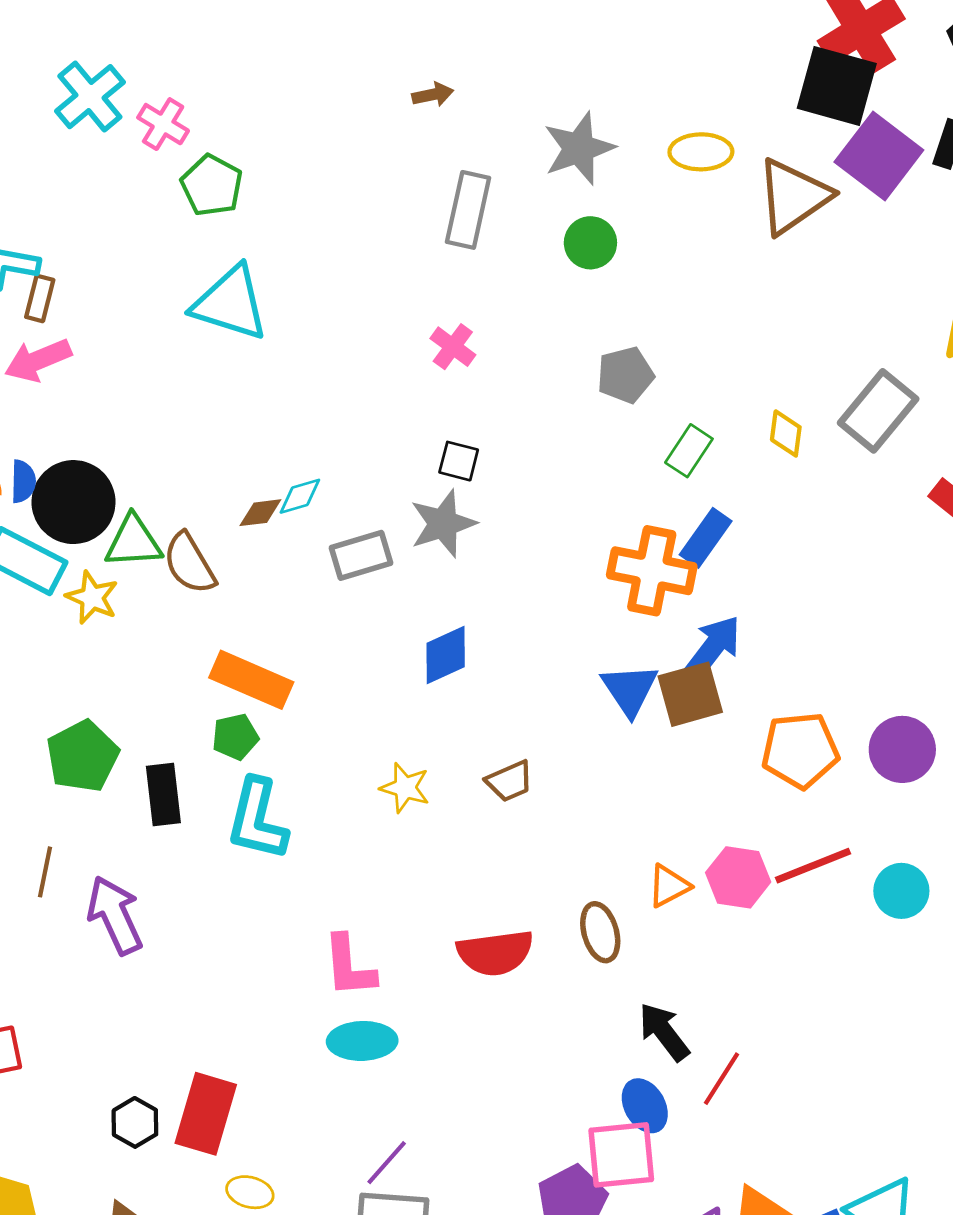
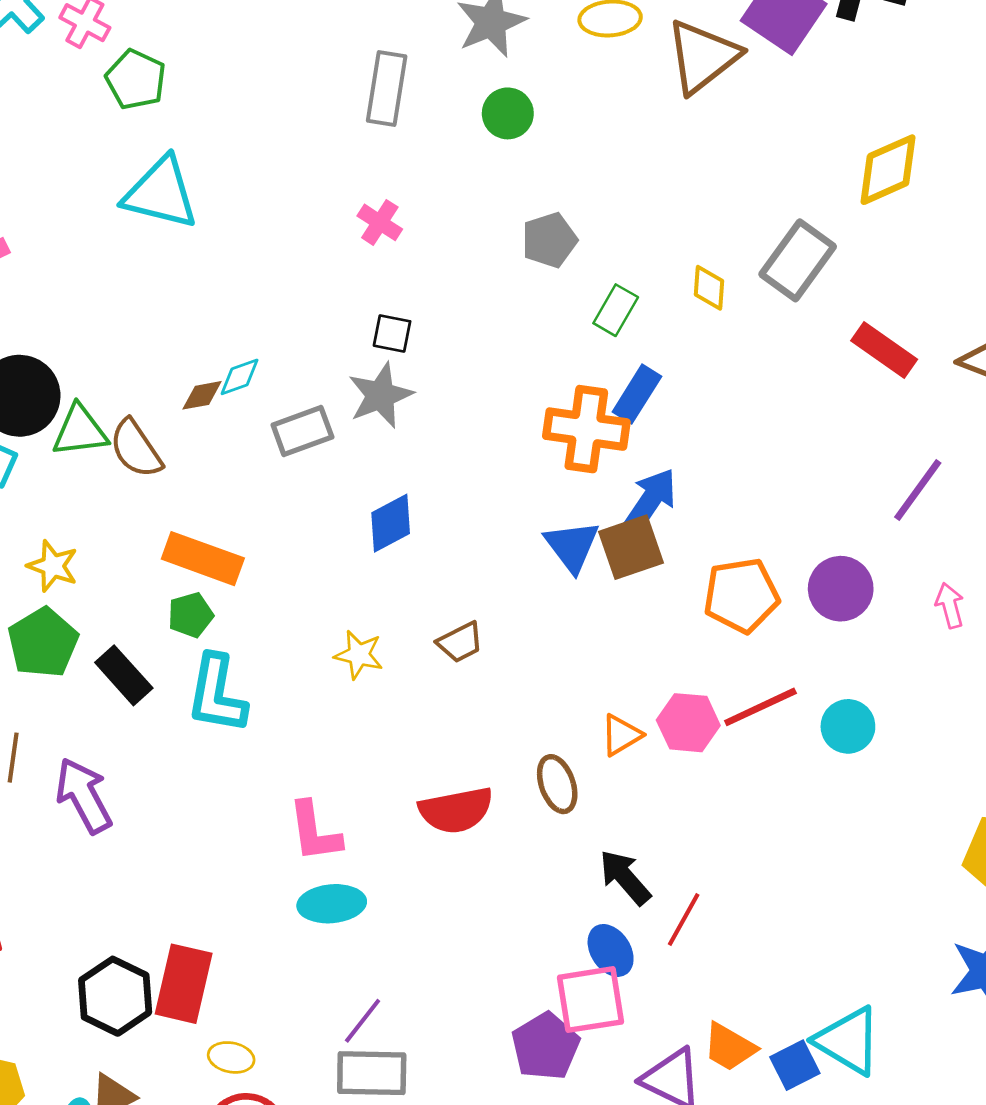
yellow star: (92, 597) -> (53, 566), moved
black rectangle: (163, 795) -> (124, 675), turned -32
black hexagon: (135, 1122) -> (115, 996), size x1.6

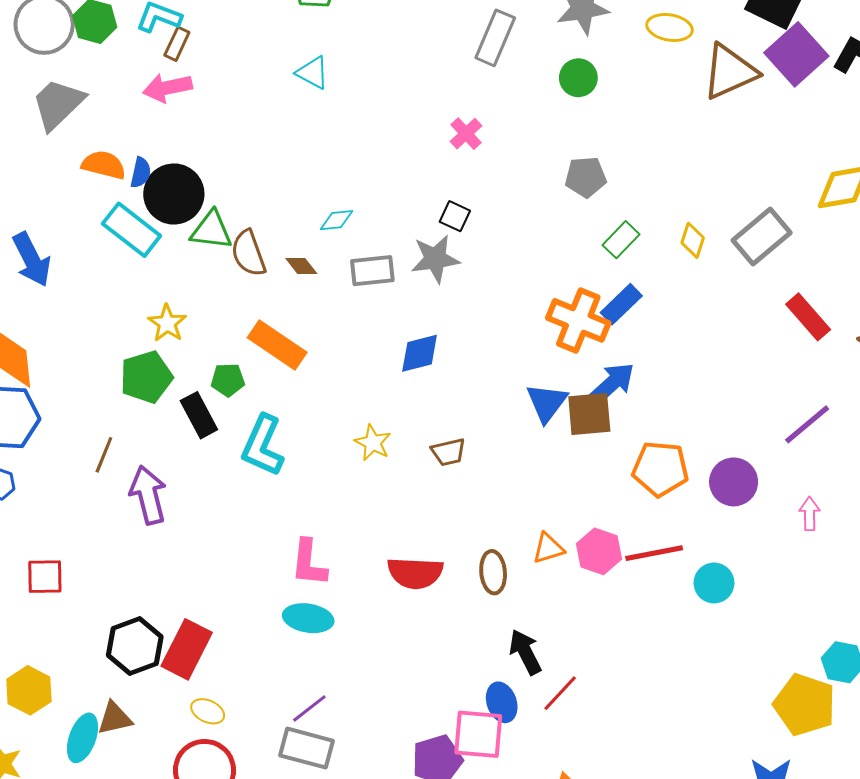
cyan triangle: (161, 193) -> (313, 73), size x0.6
brown diamond: (202, 395) -> (301, 266), moved, turned 48
green pentagon: (191, 615) -> (228, 380), moved

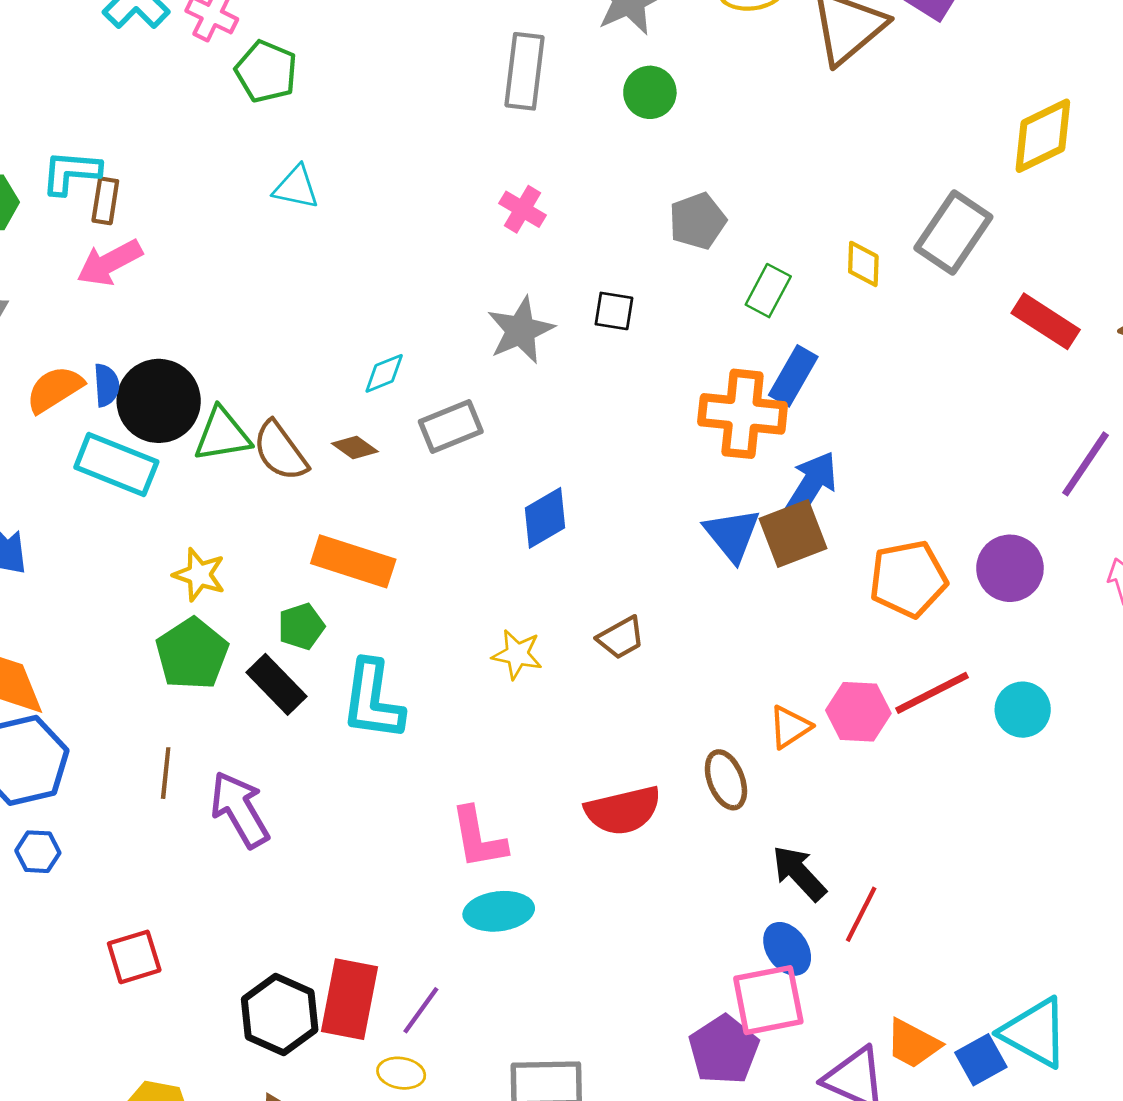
orange semicircle: (104, 165) -> (55, 389), turned -30
black square: (455, 216) -> (614, 311), moved
gray star: (435, 259) -> (521, 330), moved
purple line: (309, 708) -> (421, 1010), moved

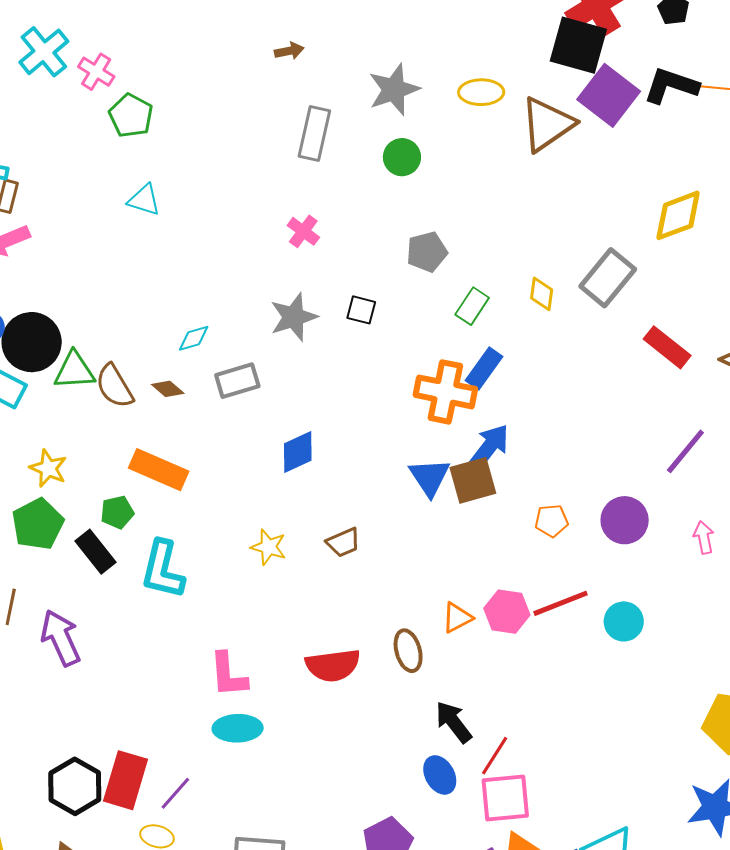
orange pentagon: (908, 579) -> (551, 521), size x0.6
pink square: (768, 1000) -> (505, 798), moved

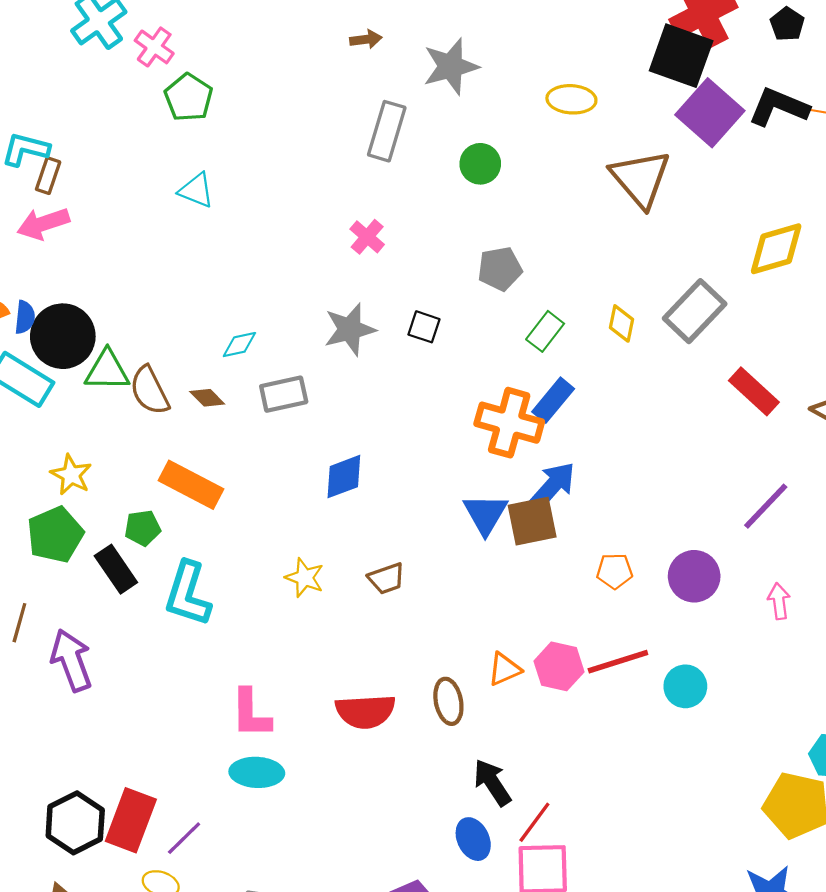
gray star: (394, 90) -> (451, 66), moved
brown triangle: (547, 124) -> (640, 179), moved, turned -40

